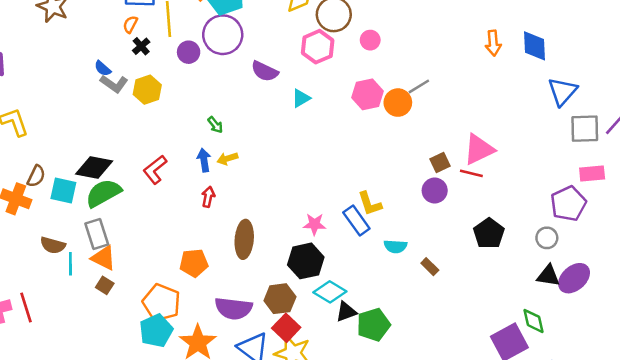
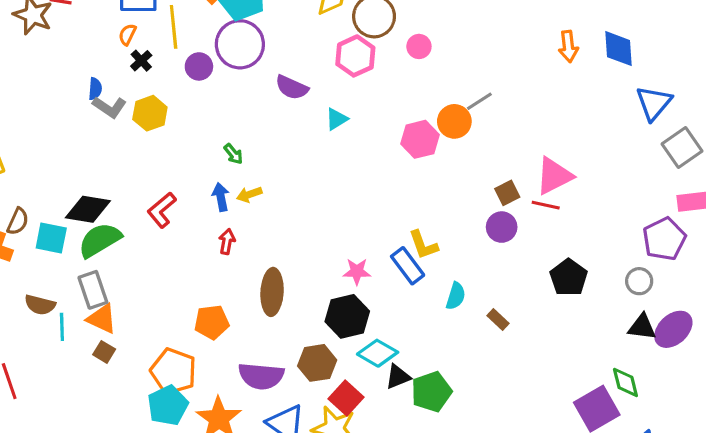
blue semicircle: (103, 68) -> (95, 89), turned -126
pink hexagon: (367, 94) -> (420, 139), moved
gray square: (585, 129) -> (682, 148), turned -32
cyan semicircle: (395, 246) -> (456, 296), turned -75
red square: (286, 328) -> (346, 398), moved

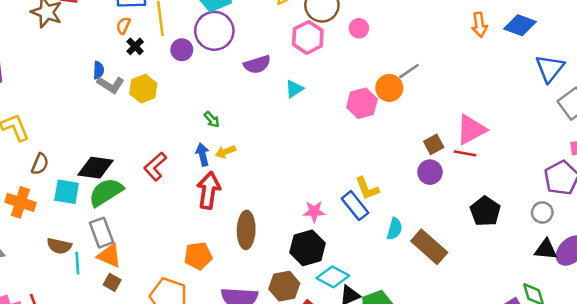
blue diamond: (619, 49) -> (520, 25), turned -64
purple semicircle: (292, 87) -> (257, 64), turned -40
brown semicircle: (18, 221) -> (40, 164), moved
red arrow: (227, 241) -> (209, 190), size x1.8
brown rectangle: (498, 320) -> (429, 247), size x2.0

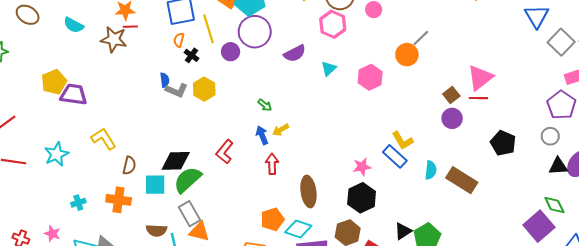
pink hexagon: (362, 103) -> (370, 77), moved
red arrow: (209, 190) -> (272, 164), size x0.7
cyan diamond: (333, 277) -> (298, 229), moved

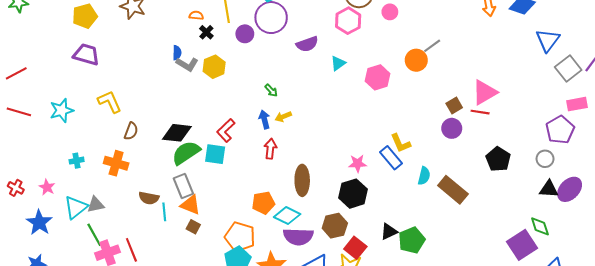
orange semicircle: (179, 40) -> (196, 15), turned 72
yellow pentagon: (54, 82) -> (85, 16), moved
cyan square: (155, 185) -> (215, 154), moved

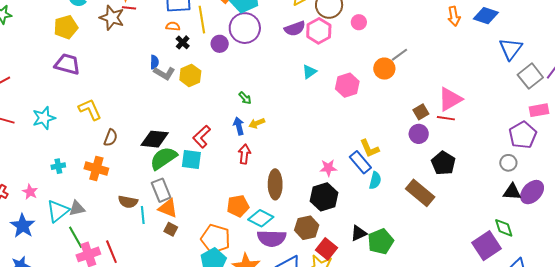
purple semicircle: (307, 44) -> (295, 29), moved
black pentagon: (498, 159) -> (443, 163), moved
cyan semicircle: (424, 176) -> (375, 180), moved

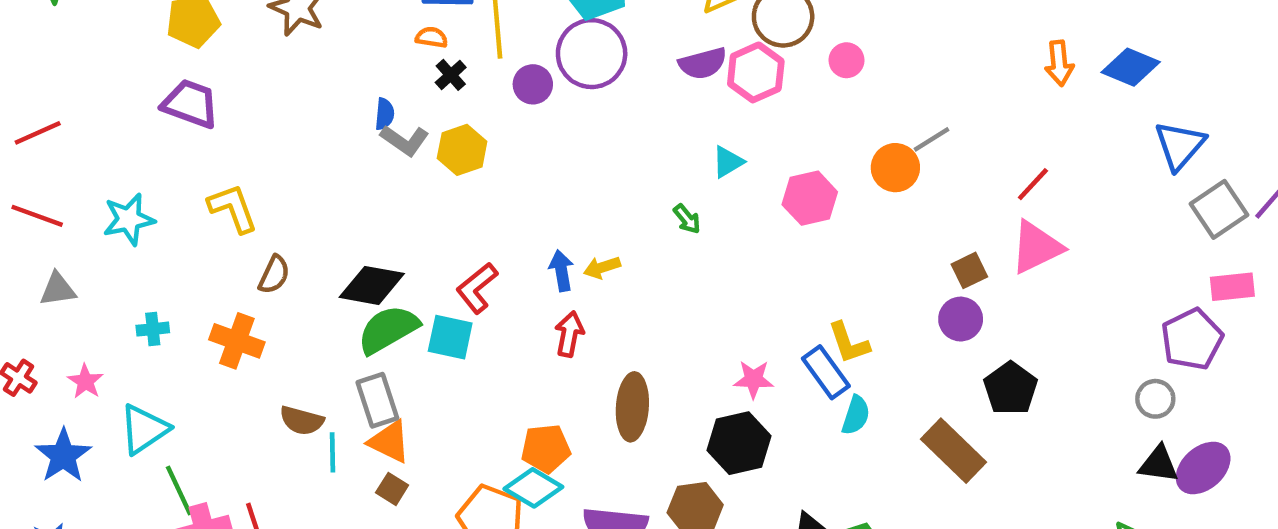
green arrow: (245, 98) -> (687, 219), moved
red line: (446, 118) -> (1033, 184), moved, turned -60
gray triangle: (77, 208) -> (58, 289), moved
cyan diamond: (261, 218) -> (533, 488), moved

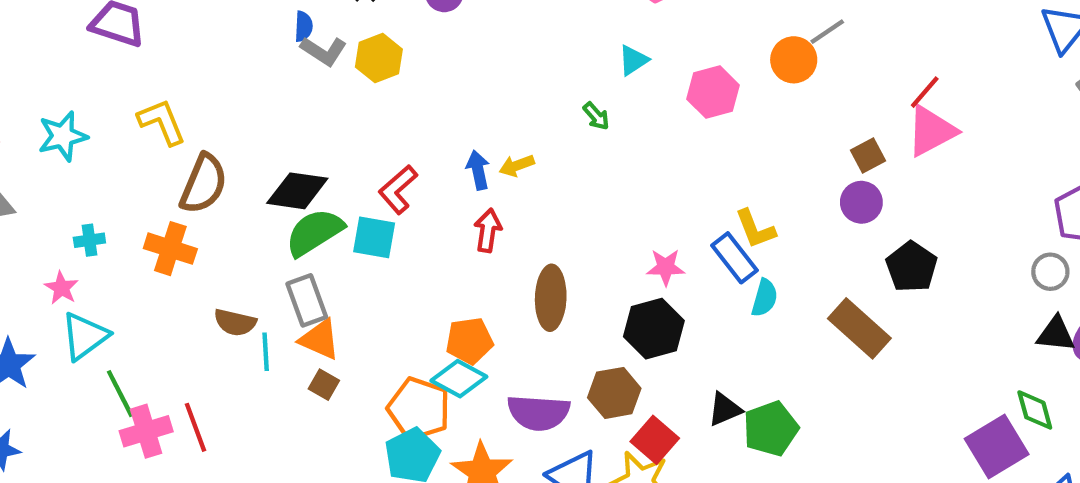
red line: (1033, 184) -> (925, 92), moved
brown semicircle: (274, 275) -> (204, 184), size x1.6
pink star: (85, 381) -> (61, 288), moved

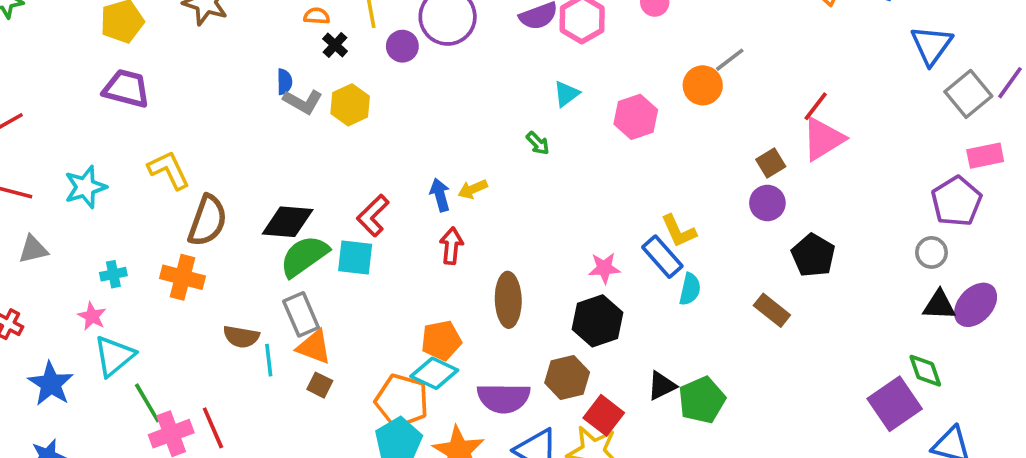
brown rectangle: (859, 328) -> (772, 310), size x0.7

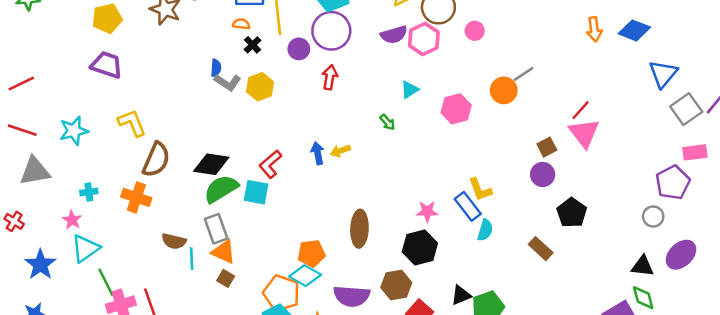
pink triangle: (823, 139) -> (584, 133), turned -40
red arrow: (451, 246) -> (330, 77), moved
gray triangle: (33, 249) -> (35, 171), size x1.5
black triangle: (939, 305) -> (643, 266), moved

